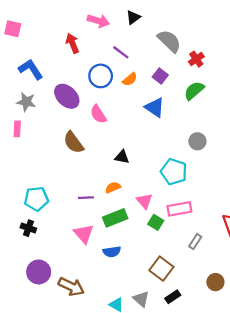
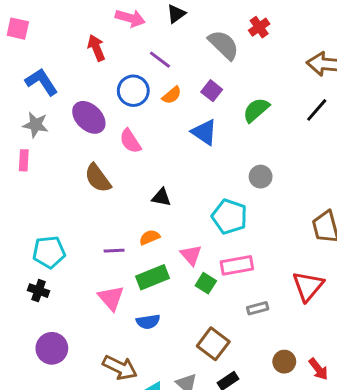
red cross: (196, 59) -> (259, 27), moved
gray rectangle: (195, 242) -> (258, 308), turned 42
brown arrow: (71, 287) -> (120, 368), moved

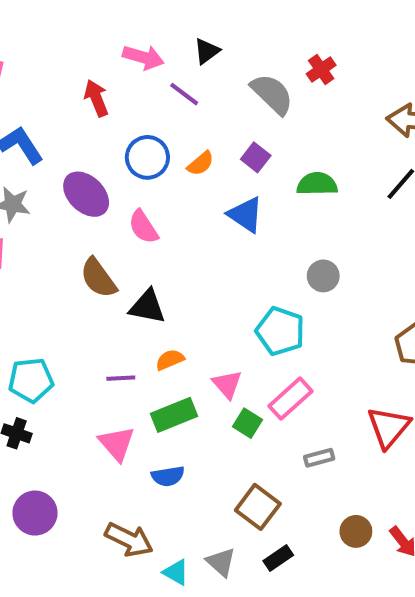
purple line: (160, 60) -> (184, 94), moved
green semicircle: (256, 110) -> (317, 184), turned 40
black triangle: (161, 197) -> (147, 307), moved, size x1.4
pink rectangle: (237, 265) -> (290, 399), turned -32

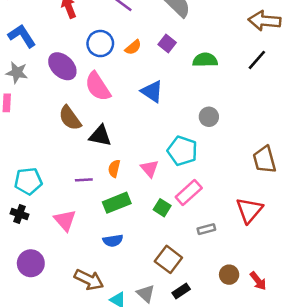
blue triangle: (246, 215) -> (152, 92), moved
pink semicircle: (143, 227) -> (98, 86), size x1.4
orange semicircle: (170, 360) -> (114, 169), turned -54
pink triangle: (227, 384) -> (150, 169), moved
pink triangle: (117, 444) -> (65, 220), moved

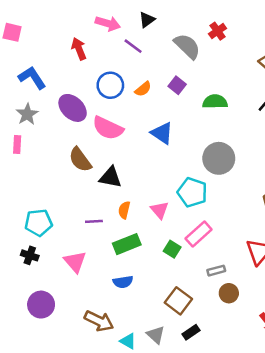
gray star: (17, 73) -> (27, 114), turned 30
pink semicircle: (98, 86) -> (108, 128), turned -32
gray circle: (209, 117) -> (219, 158), size x1.6
brown circle: (229, 275) -> (229, 293), moved

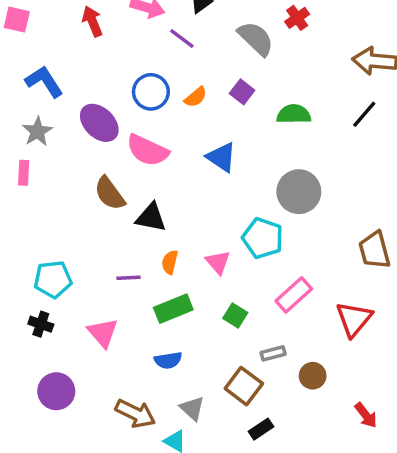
red arrow: (79, 49) -> (92, 21), moved
pink rectangle: (199, 234) -> (294, 295), moved
gray rectangle: (216, 271) -> (273, 353), moved
gray triangle: (156, 335) -> (192, 408), moved

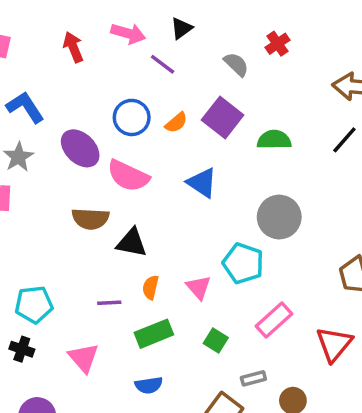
gray semicircle: (256, 39) -> (236, 64), size x0.7
purple square: (242, 92) -> (223, 117), size x1.6
brown semicircle: (110, 193) -> (90, 219), turned -51

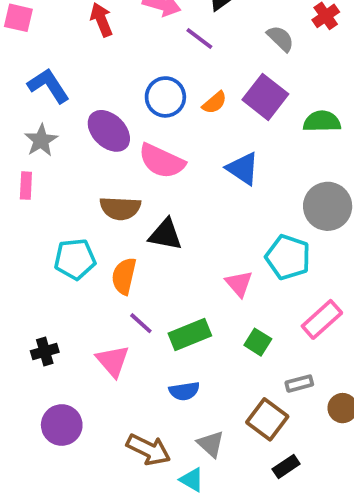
orange semicircle: (151, 287) -> (124, 276), moved, size x1.4
purple line: (109, 303) -> (141, 323), moved, turned 45
cyan pentagon: (34, 305) -> (75, 259), moved
black cross: (22, 349) -> (45, 351), turned -35

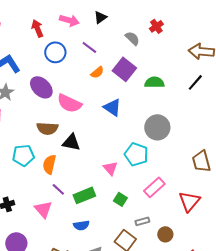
purple line: (199, 39) -> (89, 47), moved
blue circle: (165, 97) -> (55, 52), moved

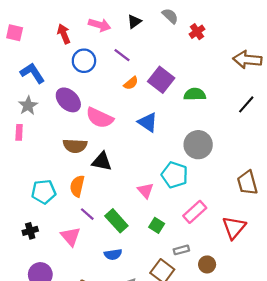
gray semicircle: (132, 38) -> (170, 16), moved
black line: (195, 82) -> (246, 104), moved
cyan pentagon: (23, 155) -> (44, 192), moved
green rectangle: (84, 195) -> (116, 221), turned 70

